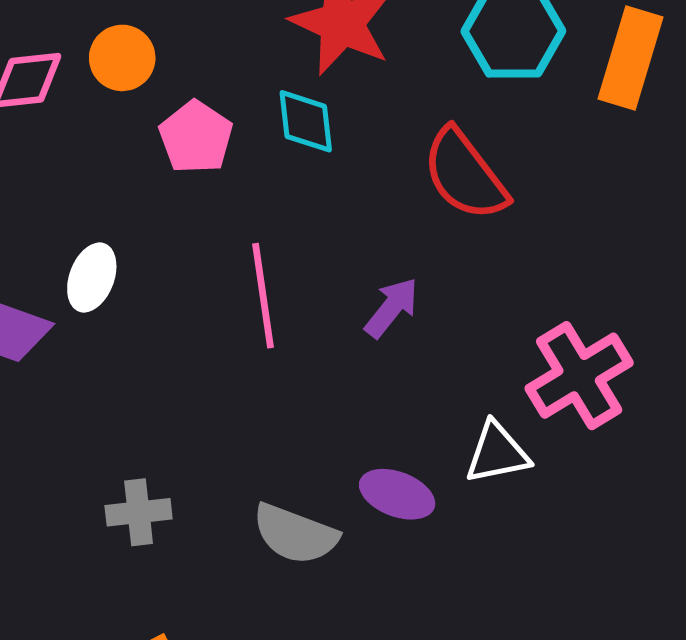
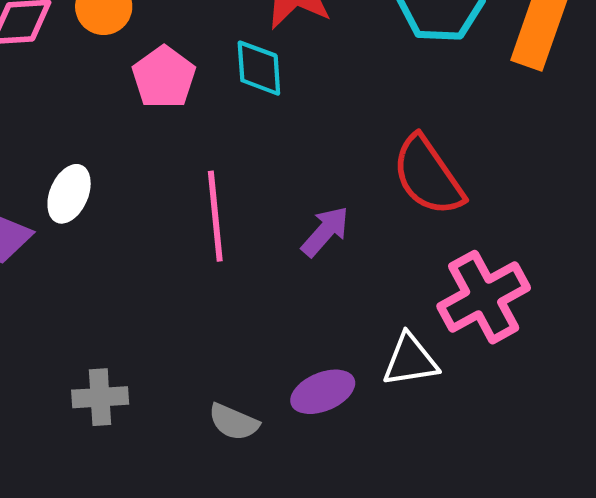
red semicircle: (465, 175) -> (428, 176), moved
purple ellipse: (397, 494) -> (323, 392), turned -46
gray semicircle: (295, 534) -> (234, 422), size x0.7

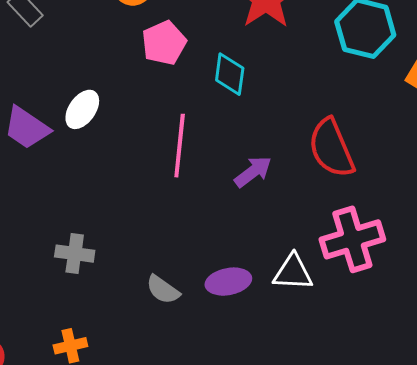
cyan diamond: (259, 68) -> (230, 74), moved

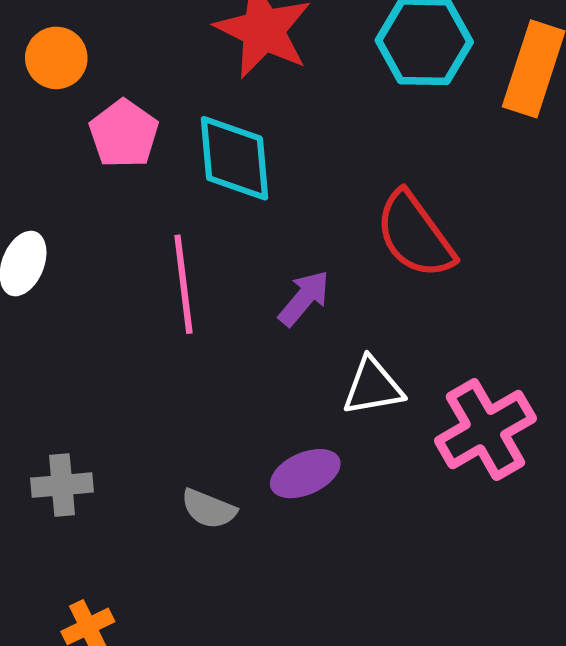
cyan diamond: (230, 74) -> (234, 158), size x1.4
pink cross: (352, 239) -> (485, 430), moved
white triangle: (293, 272) -> (373, 387), moved

